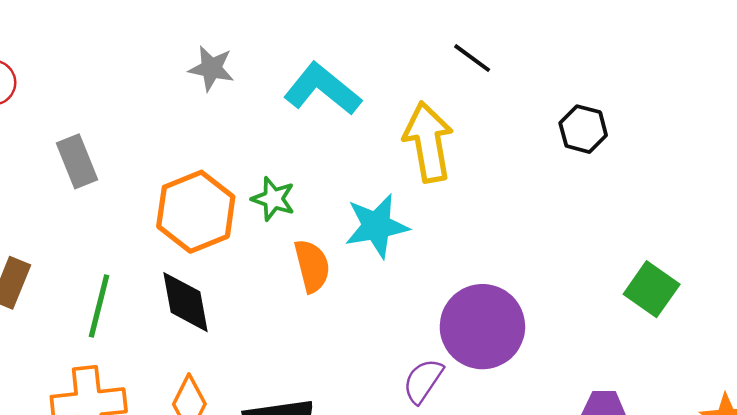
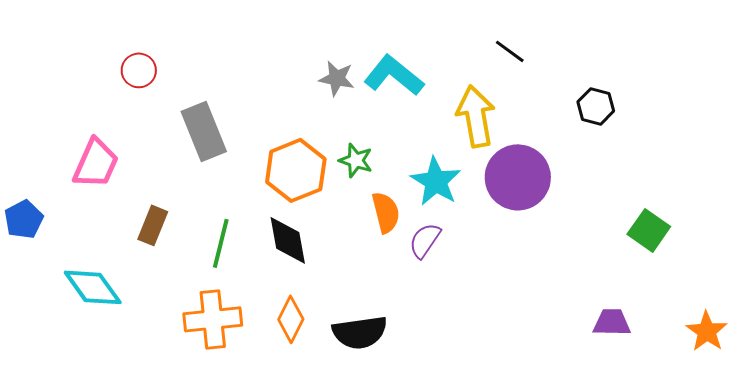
gray star: (211, 68) -> (337, 78), moved
gray rectangle: (77, 161) -> (204, 131), size x1.4
cyan star: (377, 226) -> (436, 181), turned -30
purple circle: (482, 327) -> (518, 177), moved
purple semicircle: (423, 381) -> (425, 240), moved

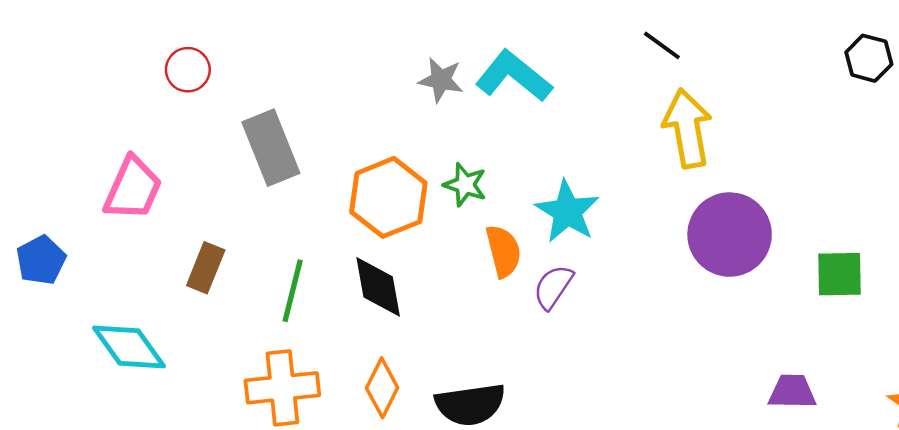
black hexagon: (596, 106) -> (869, 58), moved
yellow arrow: (476, 116) -> (687, 128), moved
purple circle: (518, 177) -> (730, 235), moved
green square: (649, 230) -> (839, 274), turned -36

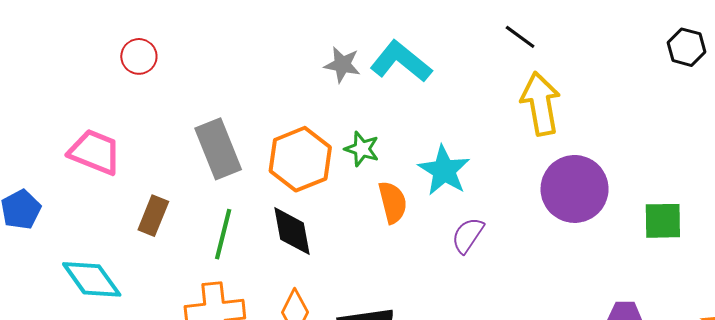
gray rectangle: (271, 148) -> (218, 149), moved
pink trapezoid: (133, 189) -> (95, 152), turned -92
purple semicircle: (553, 287) -> (468, 235), moved

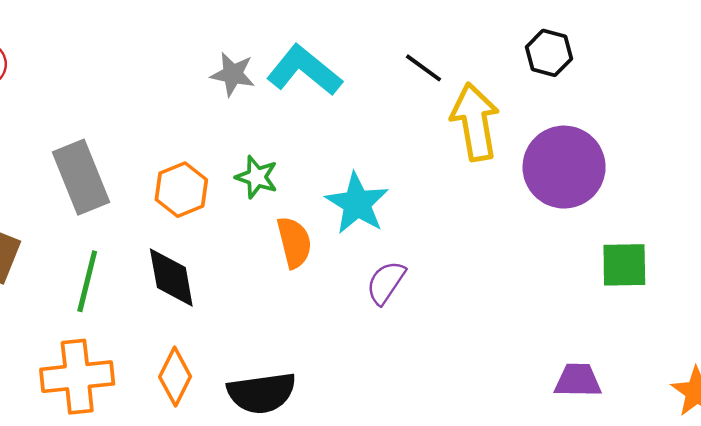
black line: (520, 37) -> (424, 68), moved
black hexagon: (687, 47) -> (549, 53), moved
orange hexagon: (300, 159) -> (181, 190), size x0.7
purple circle: (575, 189) -> (564, 167), moved

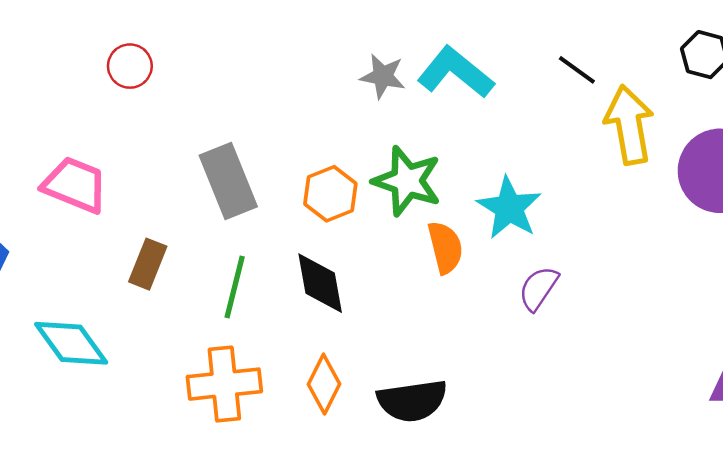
green star: (257, 177) -> (407, 181), size x1.6

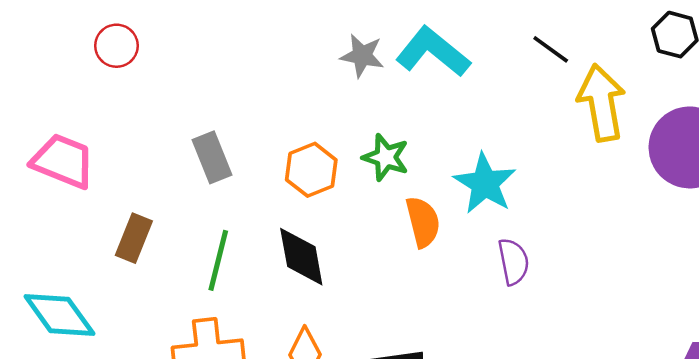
gray rectangle: (228, 181) -> (212, 157), size x0.7
green star: (407, 181) -> (386, 157), size x0.7
purple semicircle: (539, 288) -> (513, 262), turned 135

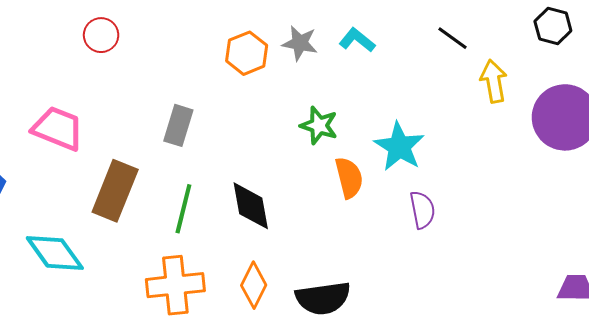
cyan L-shape: (433, 52) -> (357, 40), size x0.6
yellow arrow: (602, 103) -> (494, 81), size x0.7
gray rectangle: (212, 157) -> (178, 125), turned 39
orange hexagon: (311, 170) -> (247, 53), moved
brown rectangle: (134, 238) -> (115, 191), size x1.5

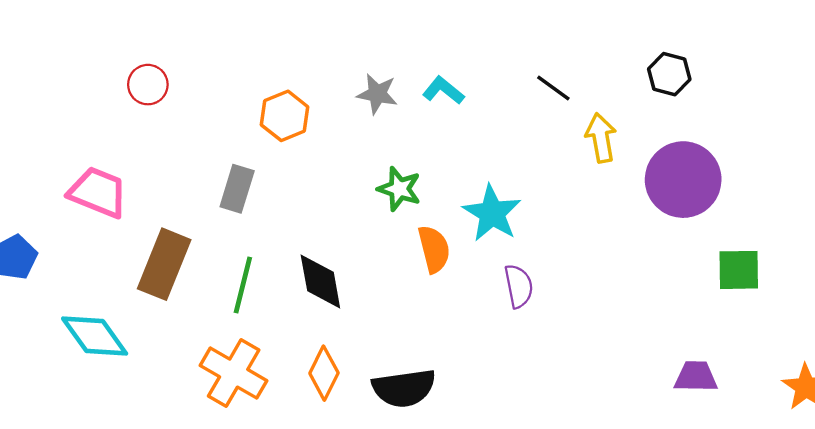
orange hexagon: (247, 53) -> (285, 116), moved
orange cross: (175, 285) -> (234, 373), turned 36

